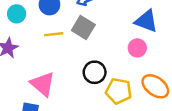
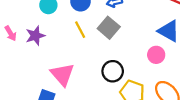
yellow line: (54, 34) -> (80, 30), turned 60

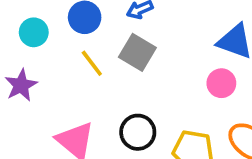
black circle: (113, 71) -> (138, 132), moved

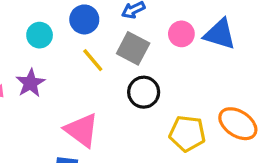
pink circle: (221, 83) -> (181, 34), moved
black circle: (138, 132) -> (144, 92), moved

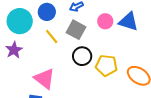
cyan circle: (40, 35) -> (20, 21), size x1.6
yellow pentagon: (187, 133) -> (106, 65), moved

